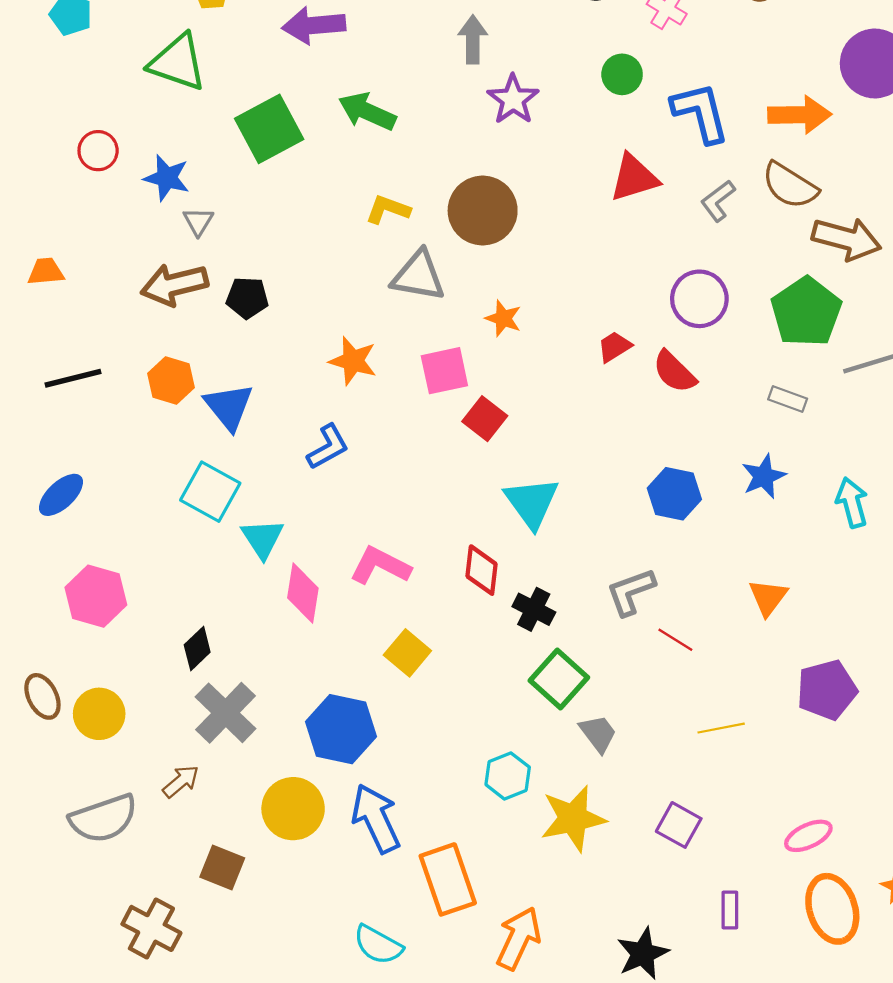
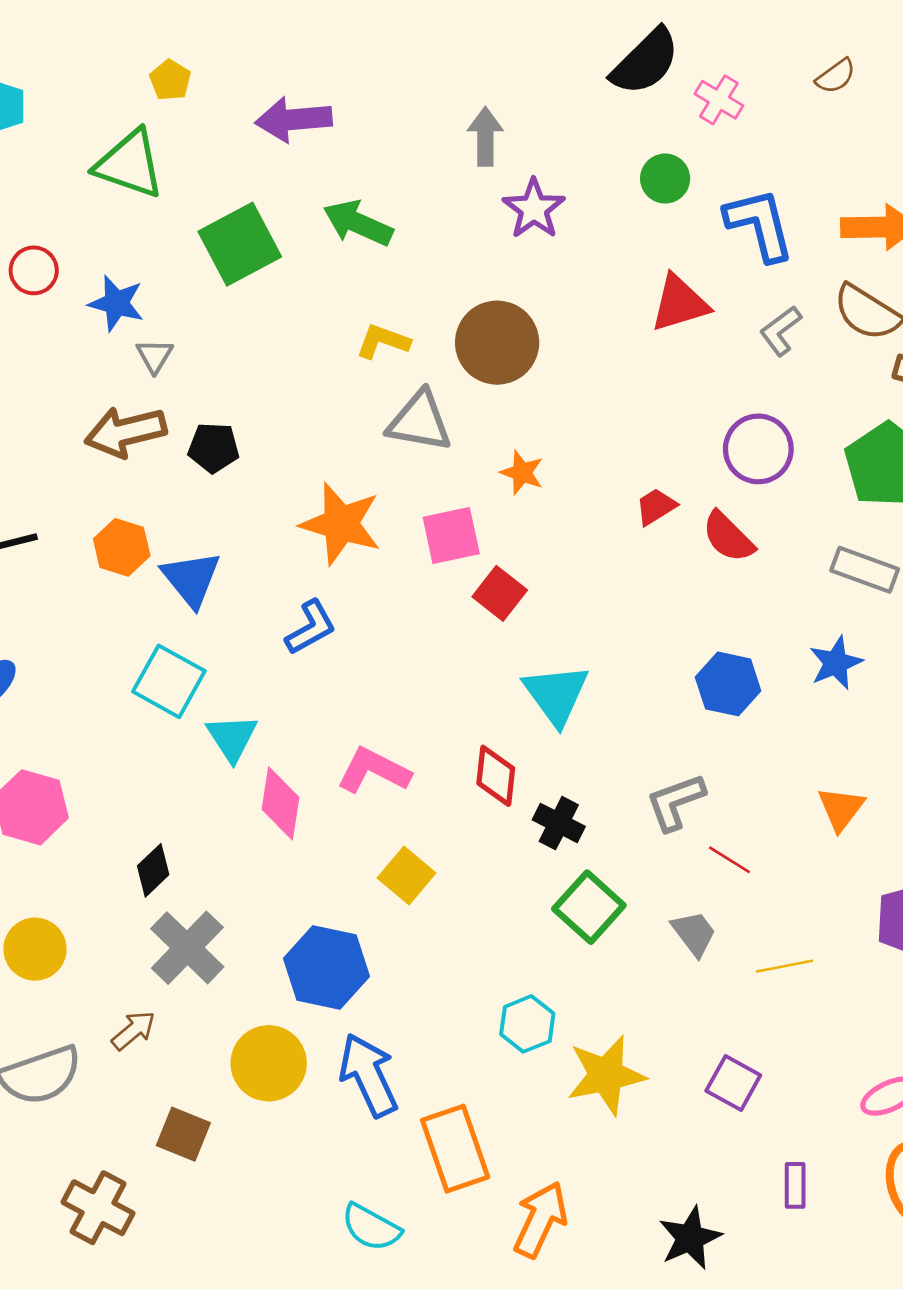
orange star: (353, 361) -> (341, 524), size x1.4
gray rectangle: (788, 399) -> (865, 570), size x1.4
gray trapezoid: (598, 733) -> (694, 933), moved

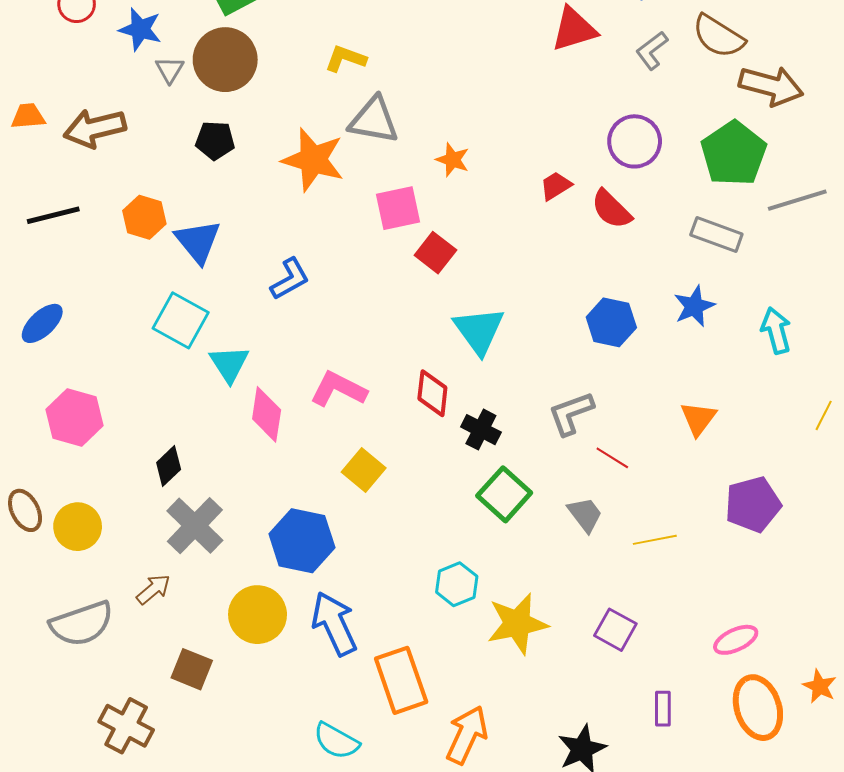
brown circle: (497, 343) -> (225, 60), moved
brown arrow: (126, 432) -> (95, 128), moved
orange star: (341, 524) -> (313, 160), moved

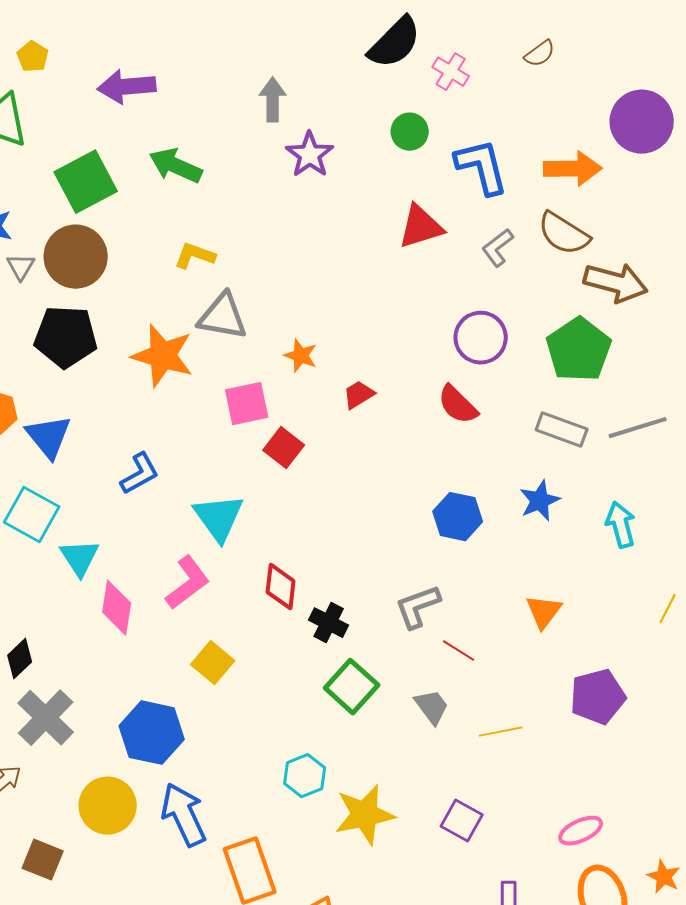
black pentagon: (215, 140) -> (66, 337), size x1.6
red trapezoid: (556, 186) -> (359, 395), moved
gray line: (797, 200) -> (638, 428), moved
cyan triangle: (479, 331) -> (219, 518), moved
pink L-shape: (338, 389) -> (188, 583), turned 116

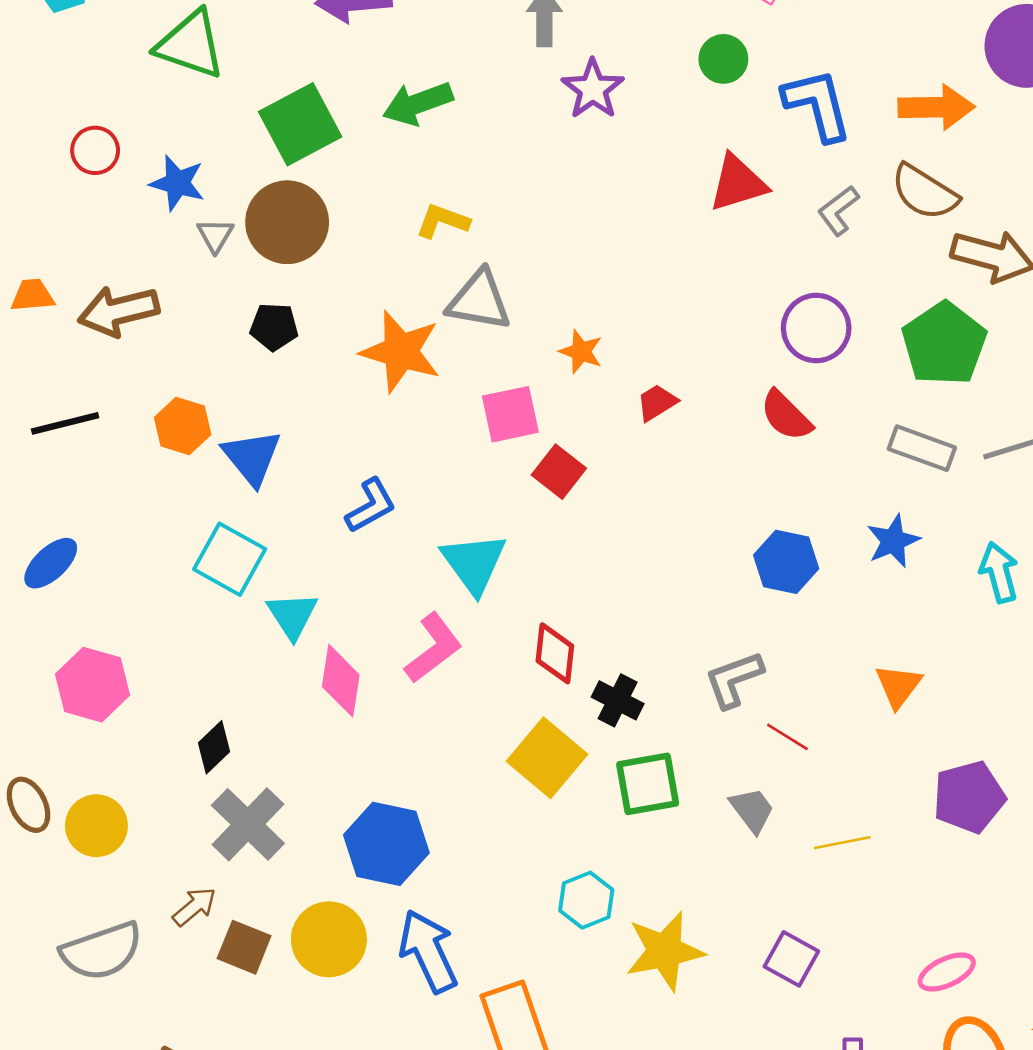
green arrow: (176, 166) -> (418, 103), turned -44
black pentagon: (66, 337) -> (274, 327), size x0.6
yellow square: (213, 663) -> (547, 758), moved, size x1.4
green square: (352, 687) -> (648, 784), turned 38
brown square: (43, 860) -> (244, 947), moved

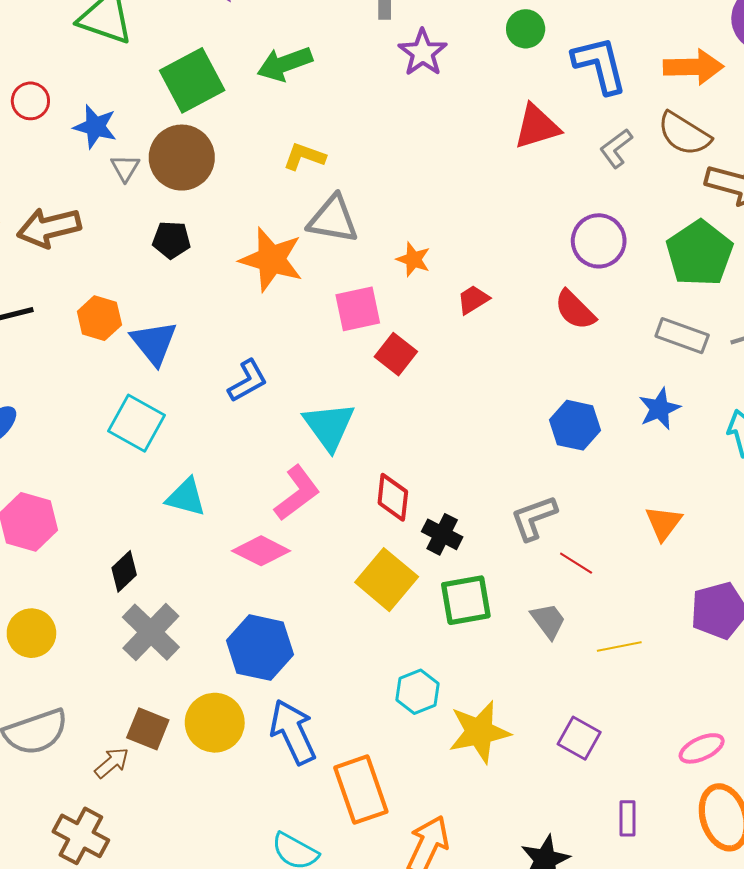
cyan triangle: (292, 615) -> (186, 497), moved, turned -42
pink diamond: (341, 681) -> (261, 551), moved, turned -72
brown arrow: (194, 907) -> (112, 763), moved

